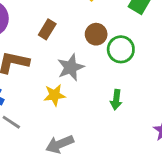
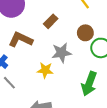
green arrow: (116, 100) -> (89, 84), size x1.6

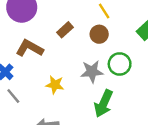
brown circle: (85, 33) -> (99, 34), moved
gray star: (61, 53) -> (92, 72), moved

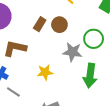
brown circle: (99, 34) -> (59, 25), moved
gray star: (92, 72) -> (72, 52), turned 30

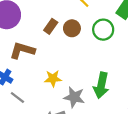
green circle: (94, 39) -> (103, 30), moved
gray star: (72, 52) -> (74, 97), moved

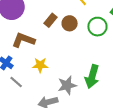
yellow star: (53, 78) -> (40, 65), moved
gray star: (74, 97) -> (67, 85), turned -30

